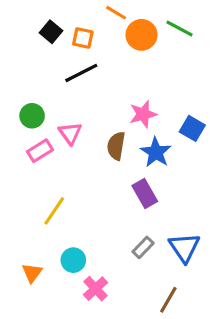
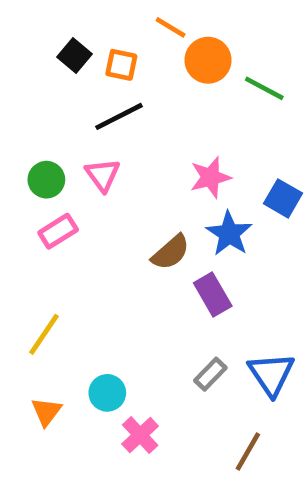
green line: (180, 29) -> (264, 88), moved
pink triangle: (70, 133) -> (103, 175), moved
brown semicircle: (116, 146) -> (171, 252), moved, turned -140
yellow line: (54, 211) -> (44, 334), moved

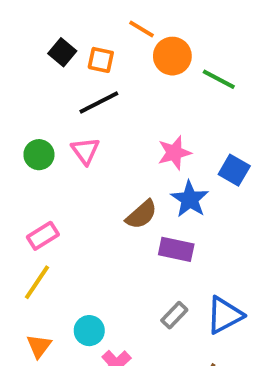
pink rectangle: (58, 231) -> (43, 236), moved
purple rectangle: (213, 294) -> (176, 249), turned -48
blue triangle: (271, 374) -> (225, 315), turned 36

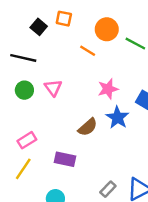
orange line: (141, 29) -> (88, 51), moved
orange square: (101, 60) -> (64, 19), moved
black line: (99, 102) -> (23, 58), moved, turned 40
purple rectangle: (176, 249) -> (65, 159), moved

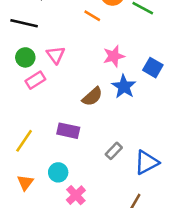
pink rectangle: (27, 140) -> (35, 80), moved
gray rectangle: (108, 189) -> (114, 151), moved

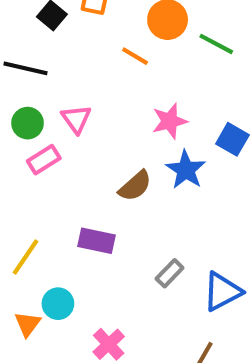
cyan circle: (58, 172) -> (58, 304), moved

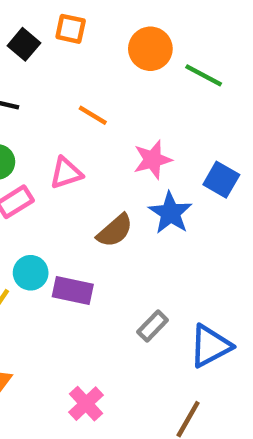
orange line: (135, 56) -> (93, 115), moved
pink triangle: (76, 119) -> (66, 173), moved, turned 48
cyan circle: (58, 304) -> (31, 273), moved

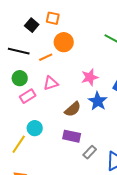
orange circle: (150, 49) -> (64, 42), moved
orange line: (93, 115) -> (46, 57), moved, turned -56
purple rectangle: (73, 290) -> (72, 136), moved

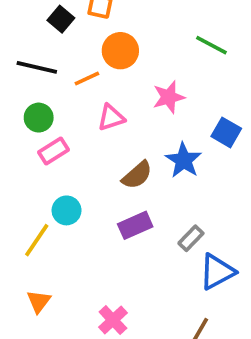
pink star: (90, 77) -> (169, 97), moved
pink triangle: (51, 83) -> (111, 118), moved
purple rectangle: (72, 136) -> (135, 225), turned -36
gray rectangle: (90, 152) -> (191, 238), moved

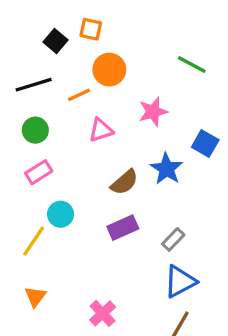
black line: (37, 67) -> (34, 85), turned -30
pink rectangle: (54, 151) -> (39, 172), moved
blue triangle: (217, 272) -> (180, 281), moved

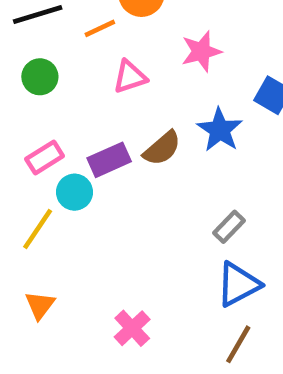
pink rectangle: (39, 172) -> (45, 158), moved
purple rectangle: (123, 228) -> (109, 160), moved

